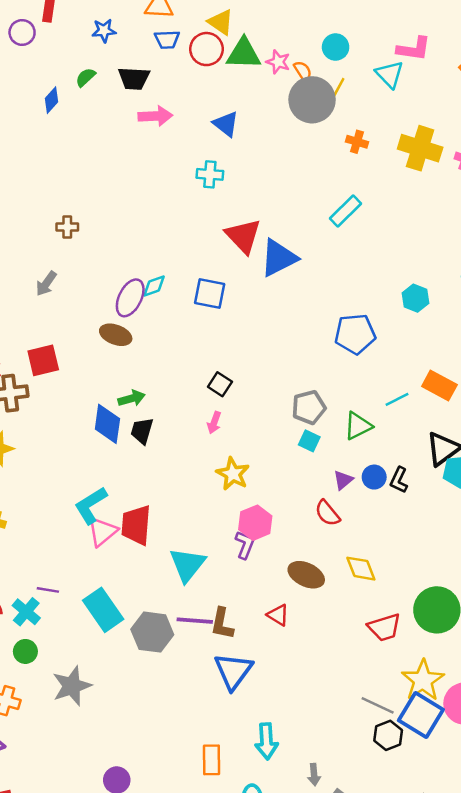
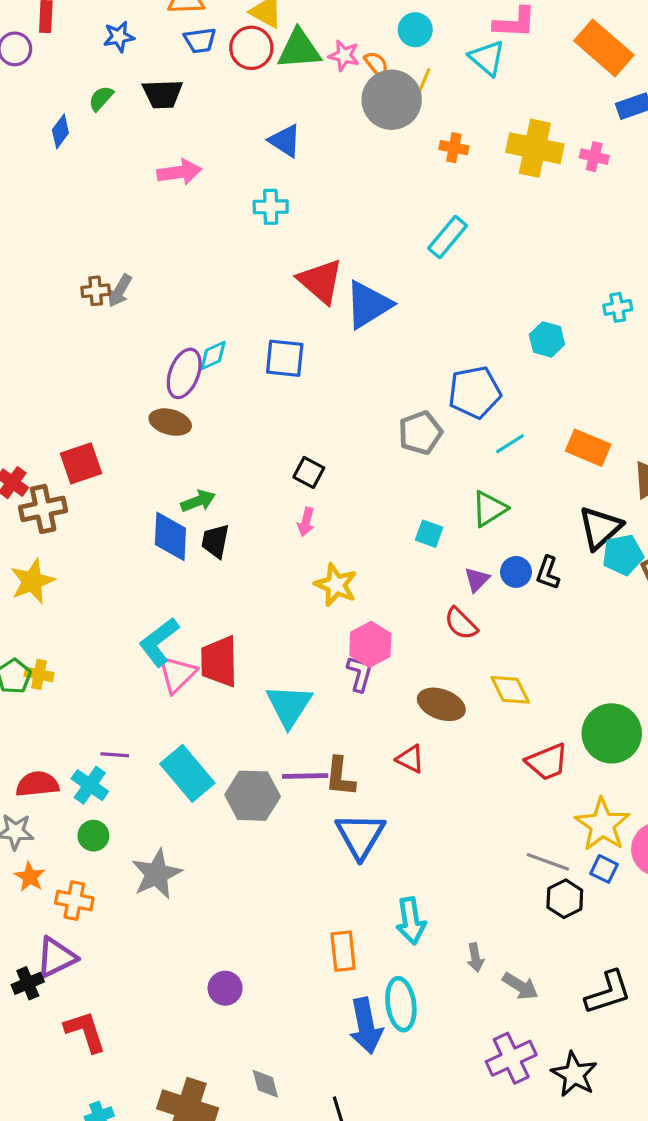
pink arrow: (155, 116) -> (179, 172), moved
gray arrow: (46, 284) -> (119, 291), moved
cyan line: (397, 399) -> (510, 444), moved
gray pentagon: (309, 407) -> (420, 433), moved
blue square: (421, 715) -> (604, 869), size x0.5

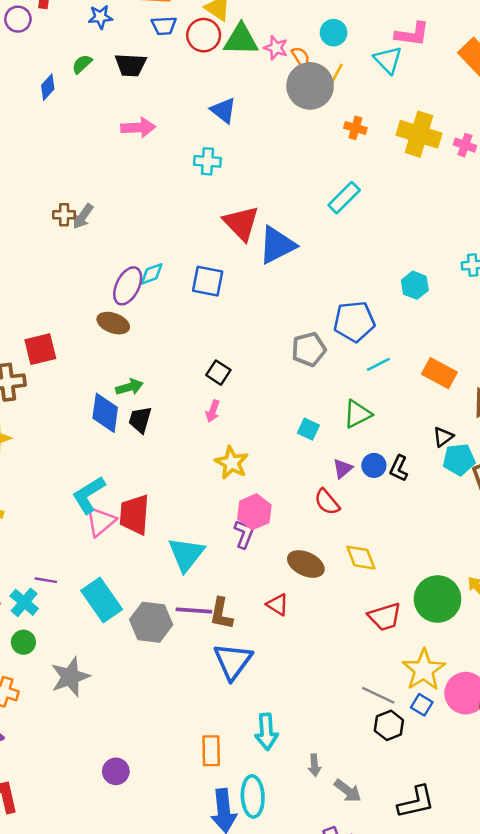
black triangle: (600, 528) -> (443, 437), size x0.6

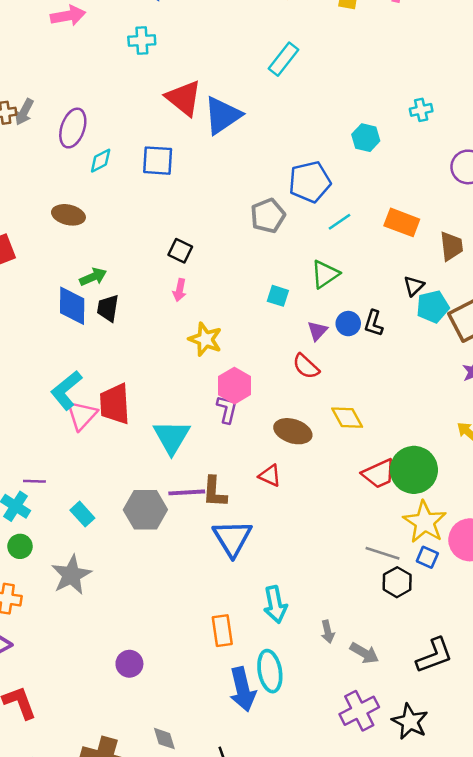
purple ellipse: (128, 286) -> (73, 128), moved
green circle: (438, 599) -> (414, 470), moved
cyan rectangle: (102, 600) -> (82, 514), moved, size x0.6

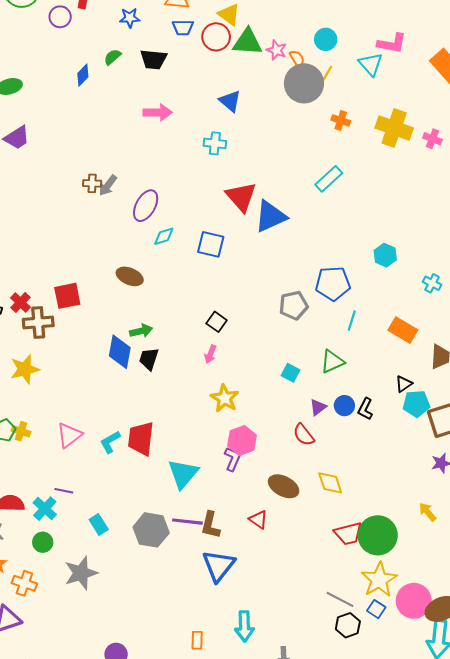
cyan cross: (421, 110) -> (432, 283), moved, turned 30
cyan line: (340, 222) -> (352, 321), turned -48
cyan L-shape: (66, 390) -> (110, 442), moved, size x0.7
pink triangle: (82, 415) -> (69, 435), moved
orange rectangle: (222, 631) -> (197, 640), size x0.7

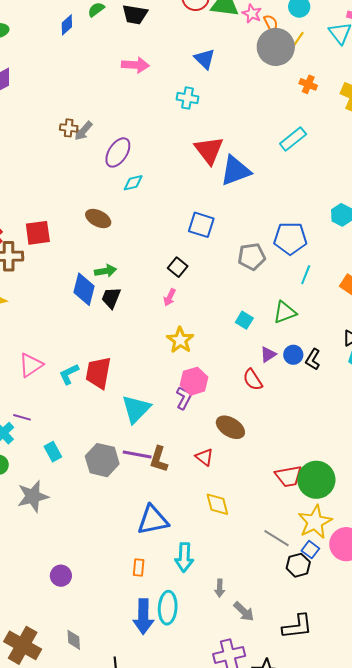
blue square: (211, 244) -> (201, 225), moved
yellow diamond: (330, 483) -> (217, 504), moved
blue triangle: (219, 566) -> (153, 520), moved, turned 36
black hexagon: (348, 625) -> (298, 565), moved

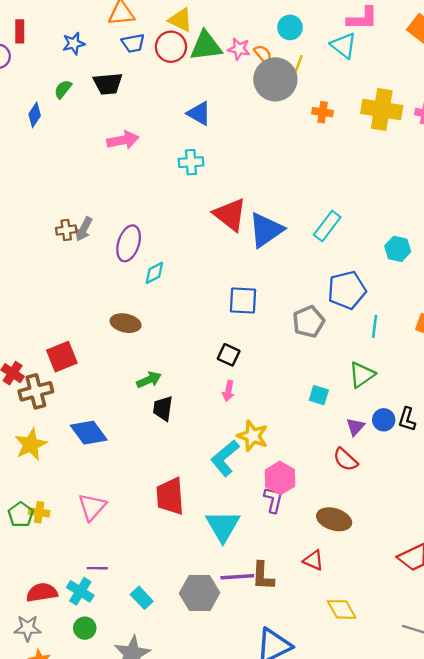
cyan rectangle: (293, 139) -> (327, 226), moved
blue diamond: (84, 289) -> (89, 433), moved, turned -36
cyan L-shape: (69, 374) -> (225, 458), moved, size x1.4

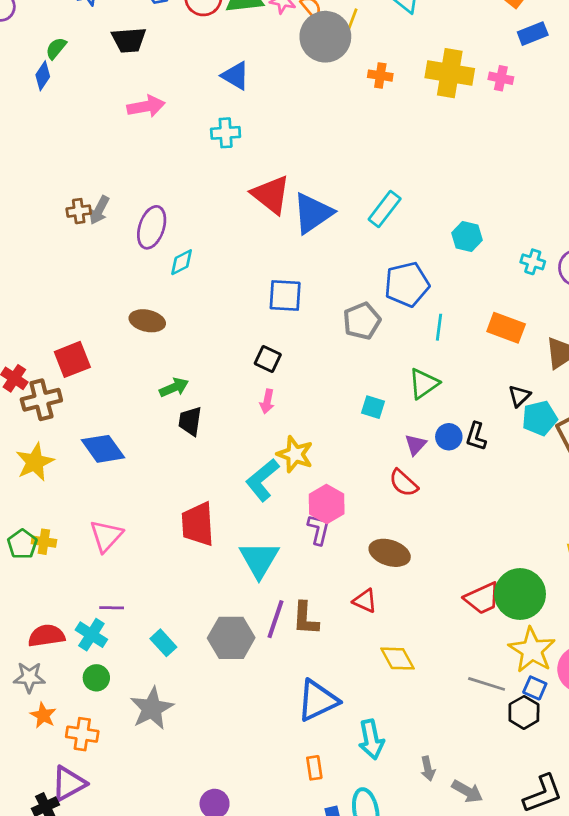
green semicircle: (63, 89) -> (56, 48), moved
purple line: (237, 577) -> (276, 619), turned -68

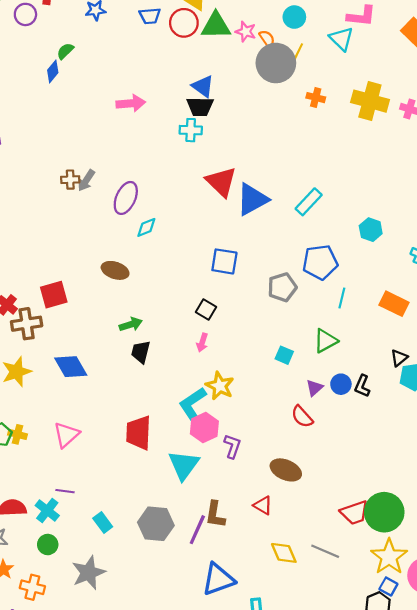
black trapezoid: (129, 40) -> (200, 107), moved
pink hexagon: (327, 504) -> (204, 428), moved
purple line: (276, 619) -> (197, 530), moved
gray line: (487, 684) -> (325, 551), moved

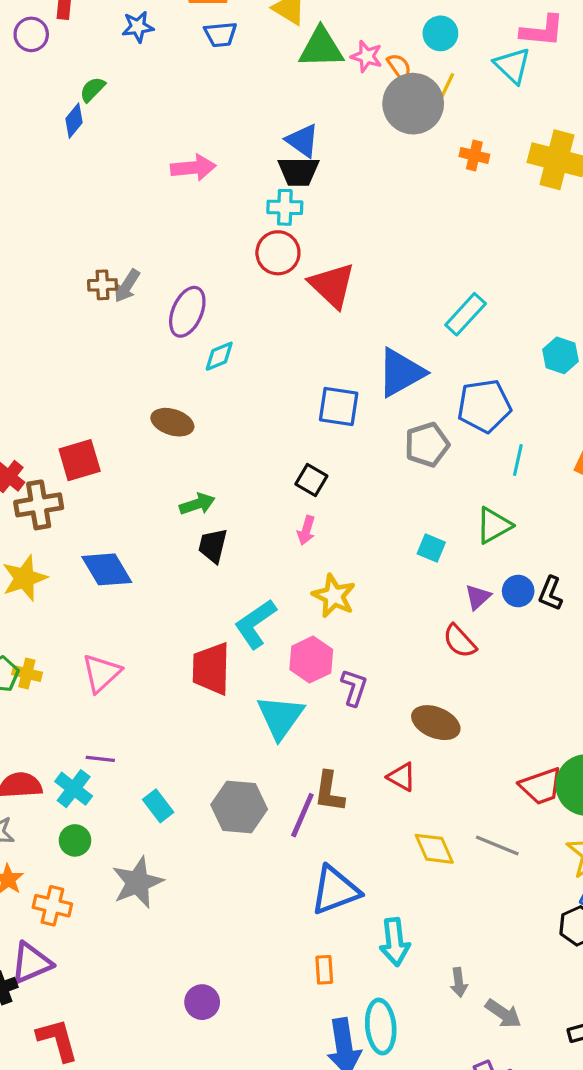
red circle: (184, 23) -> (278, 253), moved
blue triangle: (252, 199) -> (401, 373), moved
cyan L-shape: (192, 403) -> (255, 624), moved

